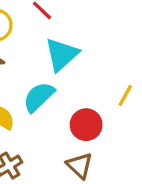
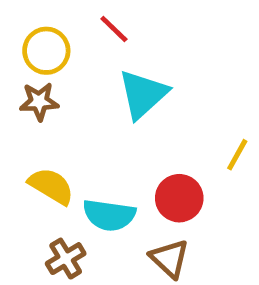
cyan semicircle: (39, 97) -> (109, 215), moved, turned -128

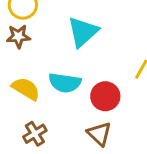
cyan semicircle: (109, 215) -> (65, 83), moved

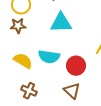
cyan triangle: (83, 32) -> (61, 23), turned 40
brown cross: (35, 134) -> (29, 91), turned -35

